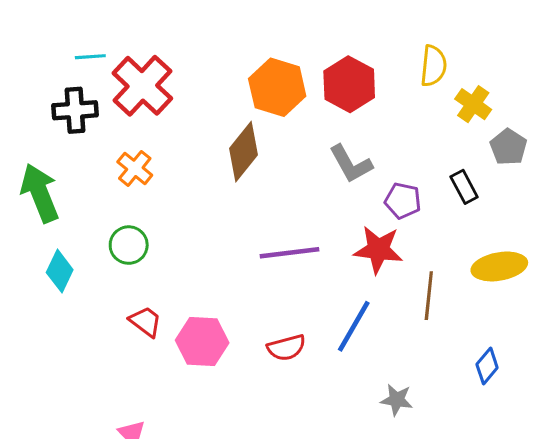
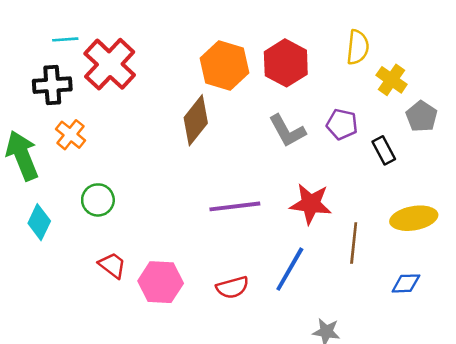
orange cross: (135, 168) -> (71, 135), moved
purple pentagon: (403, 201) -> (342, 124), moved
blue diamond: (487, 366) -> (406, 283), moved, turned 48

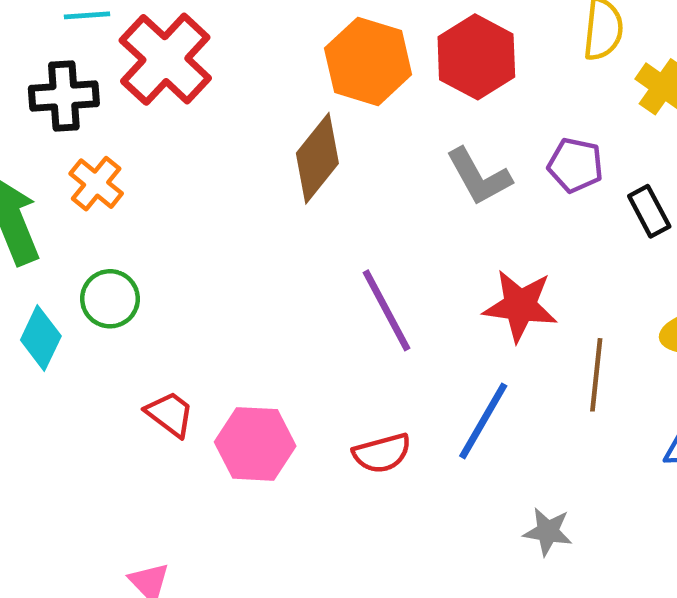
green circle: (98, 200) -> (110, 299), moved
purple line: (235, 206) -> (386, 310), turned 69

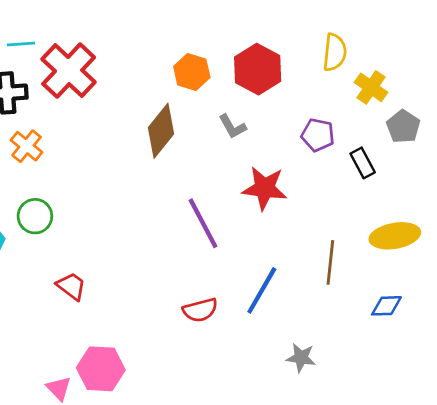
orange hexagon: (368, 61) -> (192, 72), size x0.7
gray L-shape: (479, 177) -> (232, 127), moved, size x0.7
red star: (520, 306) -> (265, 188), moved
pink hexagon: (255, 444) -> (101, 369), moved

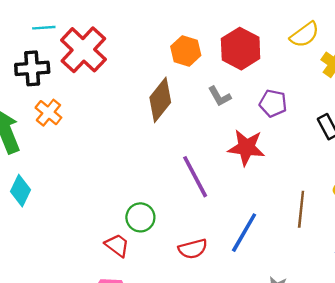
yellow semicircle: (335, 52) -> (305, 35), turned 48
purple pentagon: (318, 135) -> (273, 103), moved
green circle: (35, 216) -> (140, 217), moved
red trapezoid: (71, 286) -> (117, 245), moved

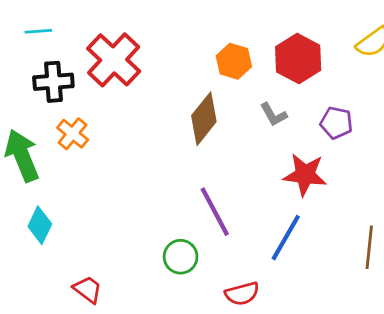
cyan line: (44, 28) -> (38, 31), moved
purple line: (195, 177) -> (215, 212), moved
blue line: (244, 233) -> (286, 238), moved
red trapezoid: (117, 245) -> (88, 290), moved

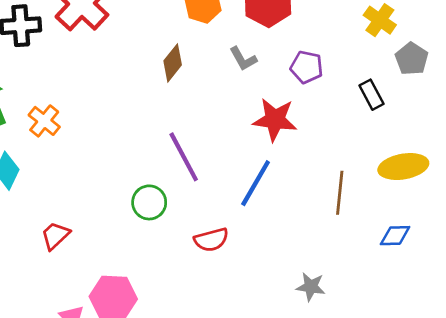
brown diamond: (204, 119) -> (173, 63), size x0.7
orange cross: (73, 134) -> (44, 121), moved
red trapezoid: (88, 290) -> (55, 236), turned -80

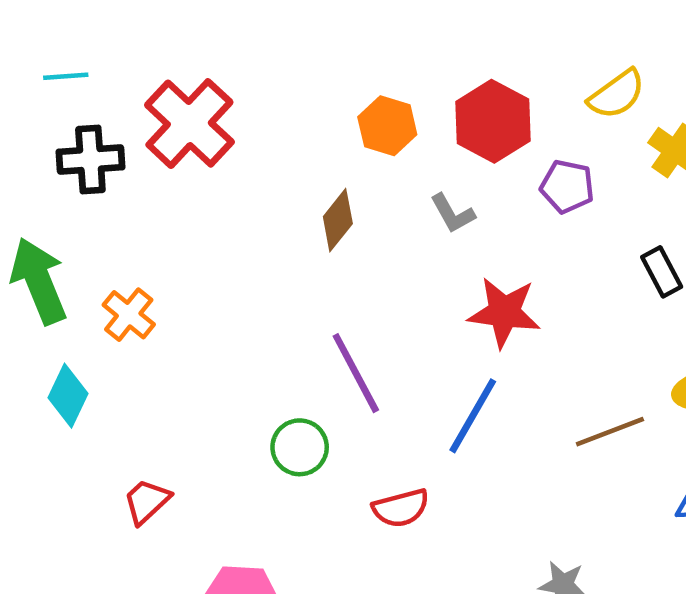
purple pentagon: (307, 67) -> (567, 186), moved
brown line: (340, 193) -> (610, 432), turned 63

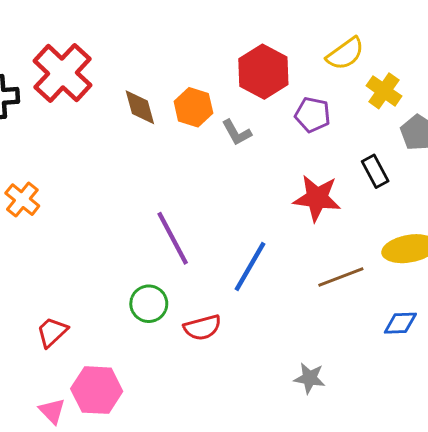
orange hexagon: (387, 126) -> (193, 107), moved
brown diamond: (338, 220) -> (140, 107), moved, turned -54
red star: (504, 312) -> (317, 198), moved
green circle: (300, 447) -> (149, 304), moved
red trapezoid: (147, 501) -> (52, 332), moved

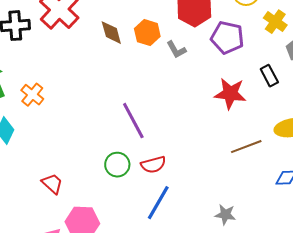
purple pentagon: (313, 115) -> (227, 38), size x1.4
blue line: (250, 267) -> (158, 203), moved
red semicircle: (202, 328) -> (153, 165), moved
red trapezoid: (52, 332) -> (52, 184), turned 85

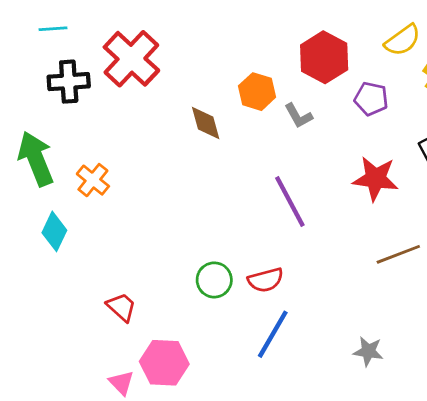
brown diamond: (111, 33) -> (206, 123), moved
purple pentagon: (227, 38) -> (371, 99), size x0.7
purple line: (133, 121) -> (290, 201), moved

